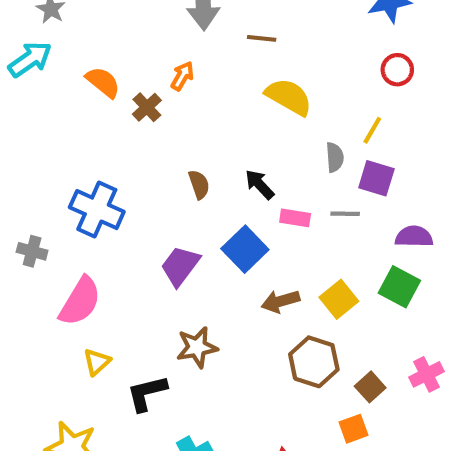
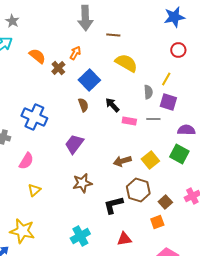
blue square: (245, 249) -> (89, 80), moved
pink semicircle: (80, 301) -> (26, 161), size x0.7
black L-shape: (147, 393) -> (113, 205), moved

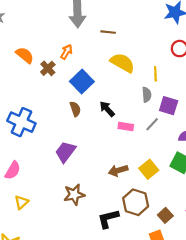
yellow line: (166, 79) -> (155, 74), moved, turned -32
gray line: (153, 119) -> (152, 124), turned -48

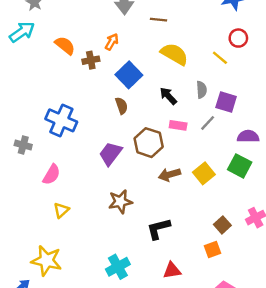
brown cross: (48, 68) -> (91, 60), turned 32
yellow line: (155, 74) -> (220, 58), moved, turned -48
black arrow: (107, 109) -> (168, 96), moved
brown hexagon: (136, 202) -> (149, 143), moved

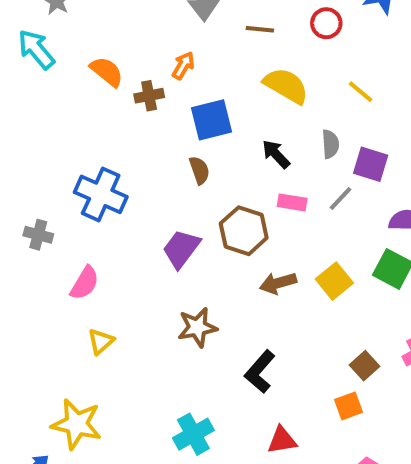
cyan arrow: (22, 32) -> (36, 49), turned -95
red circle: (238, 38) -> (326, 23), moved
blue square: (129, 75) -> (212, 120), turned 30
black L-shape: (158, 229) -> (260, 372), turned -35

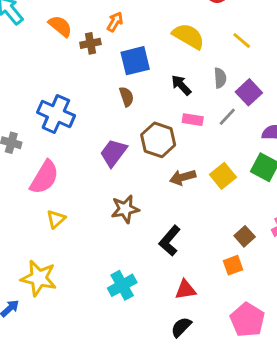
purple square: (371, 164) -> (249, 92), turned 30
pink semicircle: (85, 283) -> (44, 177), size x1.4

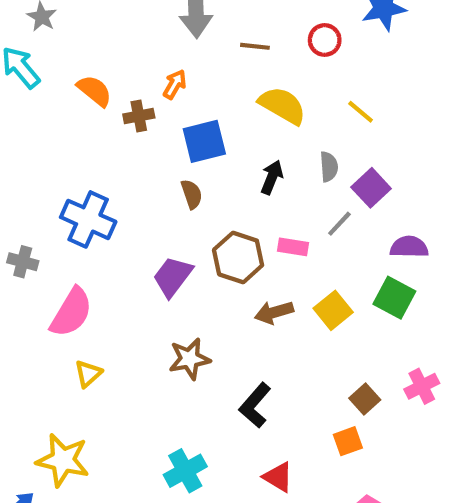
black arrow: (181, 85) -> (272, 177), turned 65
pink rectangle: (193, 120) -> (293, 247), moved
red triangle: (186, 290) -> (278, 477), turned 40

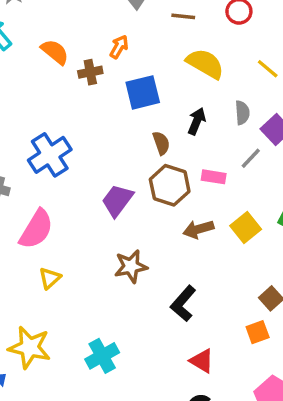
brown semicircle: (192, 194) -> (161, 143), moved
blue cross: (88, 219) -> (50, 155), turned 33
cyan cross: (185, 471) -> (102, 356), moved

